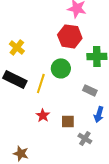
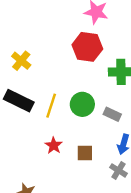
green circle: (61, 68) -> (82, 104), moved
gray cross: (85, 138) -> (118, 170), moved

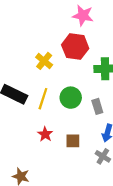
yellow cross: (21, 61) -> (44, 61), moved
gray rectangle: (112, 114) -> (97, 106), turned 48

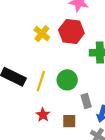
yellow cross: (44, 61) -> (42, 34), moved
gray rectangle: (97, 106) -> (86, 101), moved

